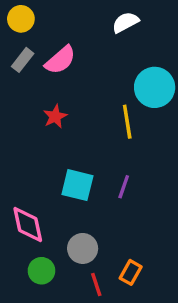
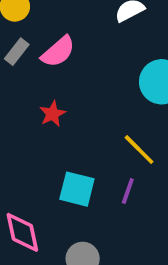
yellow line: (127, 122) -> (139, 150), moved, turned -36

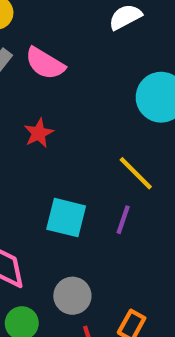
pink semicircle: (58, 52) -> (45, 63), turned 72

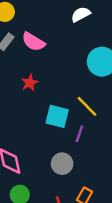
cyan square: (66, 218) -> (57, 116), moved
gray circle: (72, 296) -> (62, 164), moved

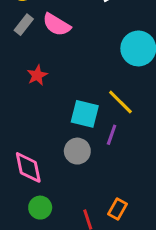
red star: (30, 83) -> (37, 75), moved
gray circle: (62, 164) -> (77, 151), moved

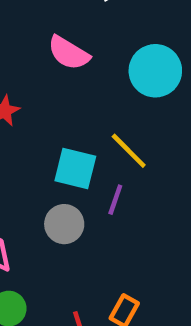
pink semicircle: (57, 25) -> (69, 53), moved

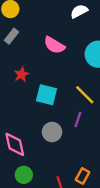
cyan square: (75, 169) -> (46, 95), moved

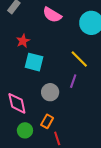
cyan square: (46, 95) -> (34, 62), moved
orange rectangle: (82, 176) -> (47, 121), moved

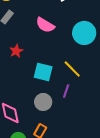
cyan square: (34, 62) -> (43, 72), moved

